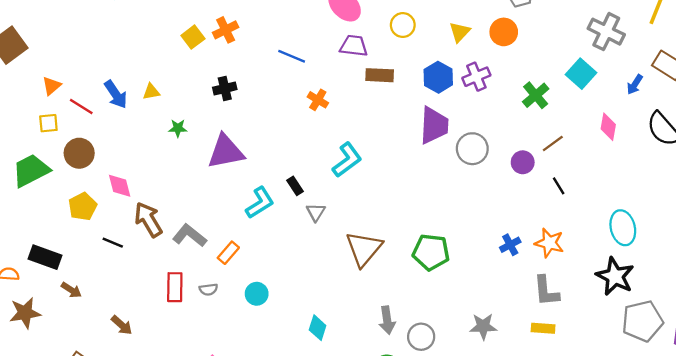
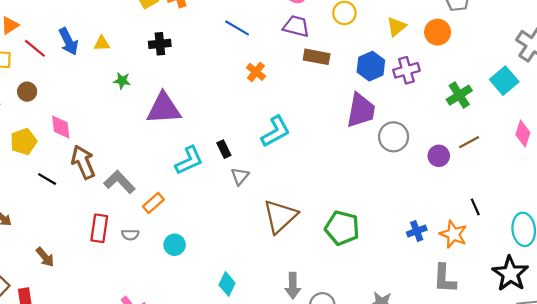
black cross: (225, 88) -> (160, 44), moved
brown circle: (79, 153) -> (27, 92), size x0.7
black line: (559, 186) -> (475, 207), moved

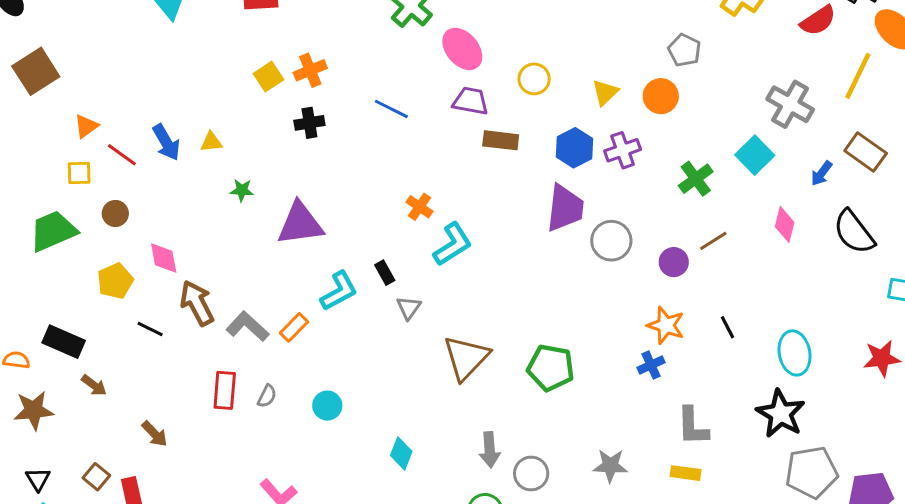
black cross: (160, 44) -> (309, 123), moved
orange cross: (256, 72) -> (419, 207), moved
orange rectangle: (153, 203) -> (294, 327), moved
orange star: (453, 234) -> (666, 325), moved
gray semicircle: (130, 235) -> (267, 396), turned -60

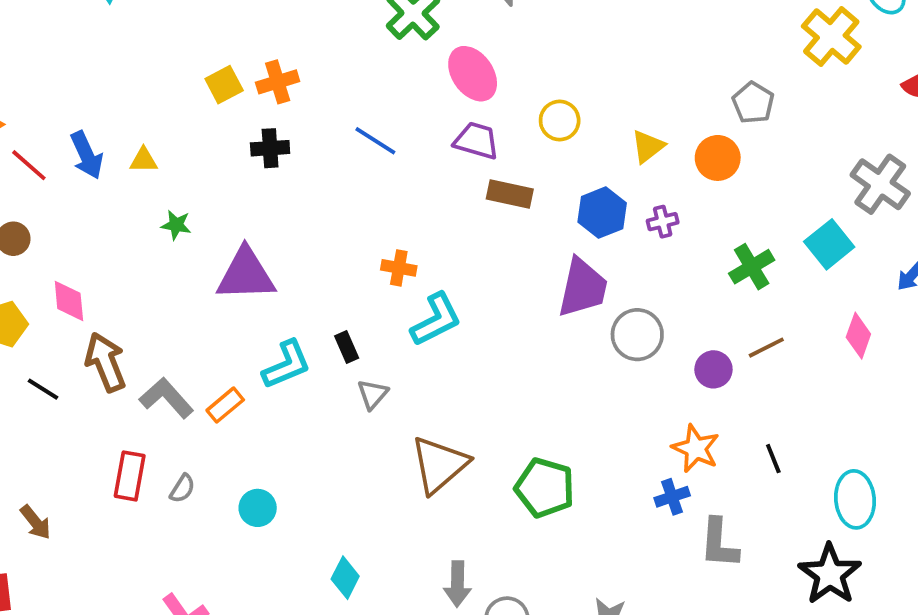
purple cross: (623, 150) -> (663, 222), size x0.7
orange cross: (419, 207) -> (399, 268), turned -30
gray L-shape: (693, 426) -> (719, 543), moved

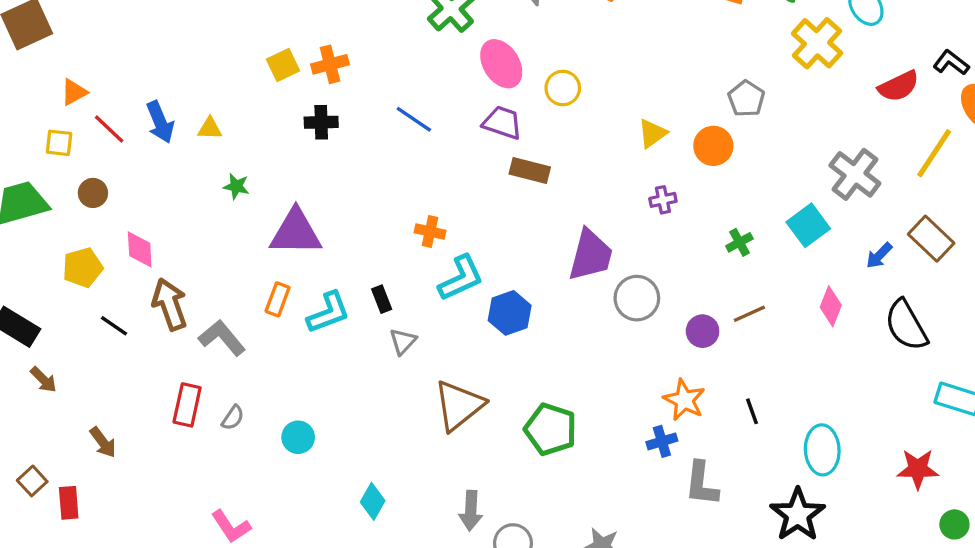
yellow circle: (560, 121) -> (563, 88), moved
blue hexagon: (602, 213) -> (510, 313), moved
green cross: (752, 267) -> (739, 242), size x0.7
orange rectangle: (225, 405) -> (278, 299), moved, turned -32

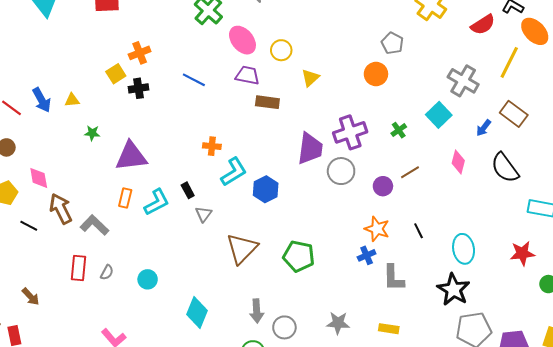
yellow square: (283, 65) -> (116, 74), moved
yellow triangle: (652, 133) -> (310, 78), moved
purple cross: (663, 200) -> (350, 132), moved, size x2.0
cyan diamond: (373, 501) -> (197, 312), size x1.4

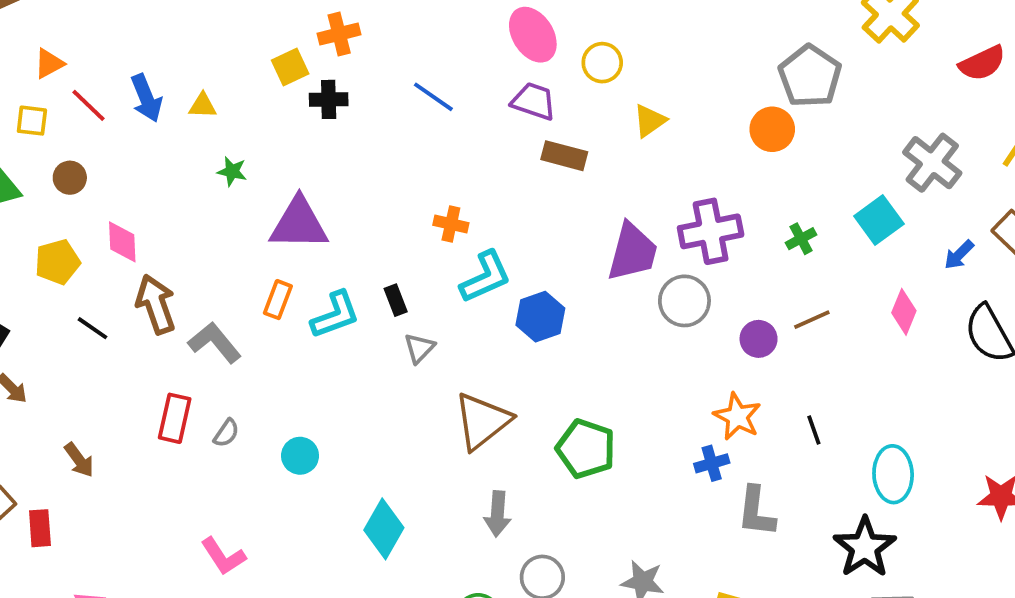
gray pentagon: (392, 43) -> (810, 76), size x1.5
gray arrow: (257, 311) -> (497, 514), moved

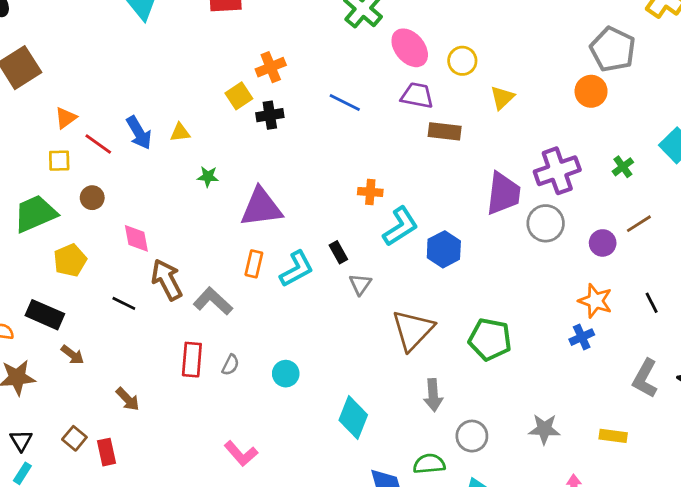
yellow pentagon: (57, 262) -> (70, 260), moved
gray L-shape: (756, 512) -> (645, 378), moved, turned 30

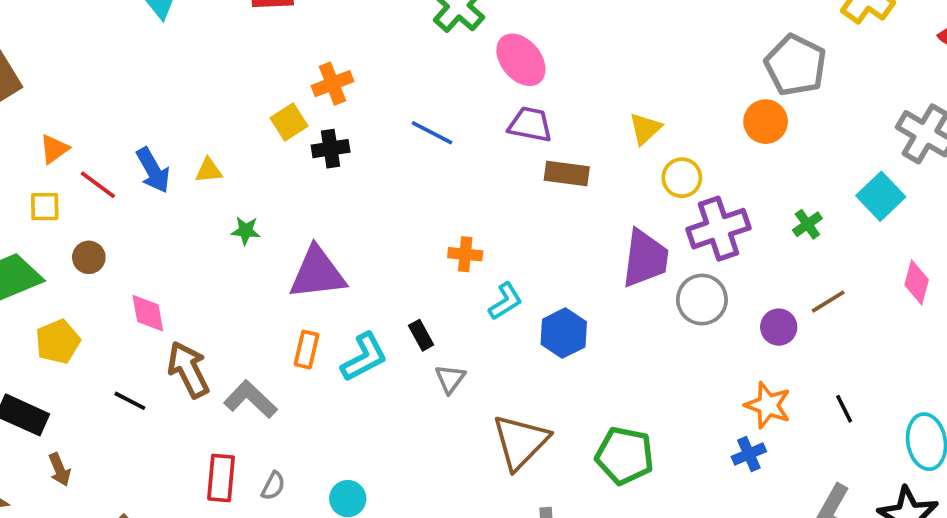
yellow circle: (462, 61) -> (682, 178), moved
cyan L-shape: (400, 226) -> (505, 301), size x0.7
brown arrow: (72, 355) -> (59, 470), turned 30

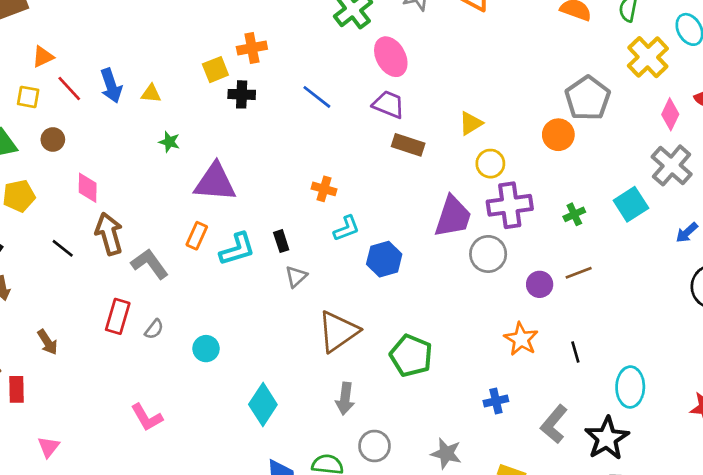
pink diamond: (917, 282) -> (670, 114), moved
blue cross: (749, 454) -> (496, 401), moved

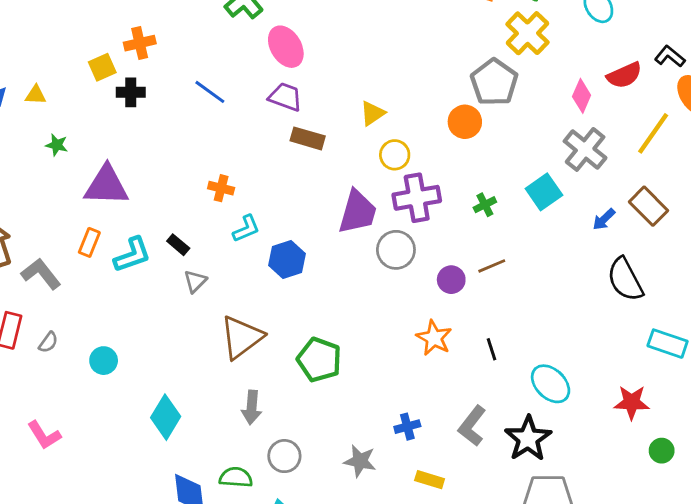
yellow cross: (648, 57) -> (527, 33), moved
black rectangle: (281, 241) -> (178, 245), turned -30
cyan ellipse: (630, 387) -> (551, 384), turned -45
blue cross: (496, 401) -> (407, 427), moved

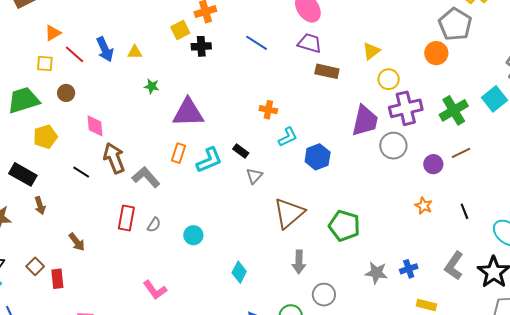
green cross: (485, 205) -> (454, 110), size x1.8
orange star: (434, 338) -> (424, 206), size x0.7
cyan diamond: (166, 417) -> (239, 272), size x0.7
gray star: (360, 461) -> (376, 273), moved

